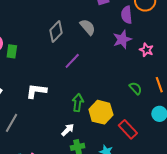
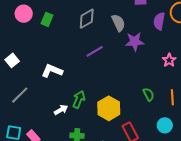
purple star: (122, 39) -> (135, 42), moved
green rectangle: (12, 51) -> (47, 19), moved
green arrow: (78, 103) -> (79, 99), moved
white arrow: (68, 130) -> (61, 110), moved

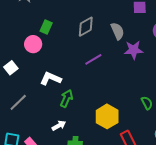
pink circle: (24, 14) -> (33, 44), moved
green arrow: (79, 99) -> (67, 98), moved
white arrow: (61, 110) -> (59, 126), moved

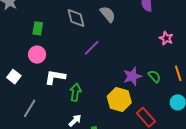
gray diamond: (86, 27) -> (76, 18), turned -60
pink circle: (33, 44) -> (37, 55), moved
purple star: (134, 50) -> (132, 76), moved

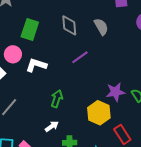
green rectangle: (38, 28) -> (30, 29), size x1.5
pink circle: (37, 55) -> (13, 54), moved
white L-shape: (55, 77) -> (36, 65), moved

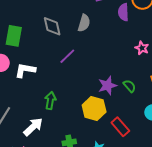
gray semicircle: (101, 27) -> (84, 23), turned 54
white arrow: (52, 126) -> (33, 127), moved, size x1.5

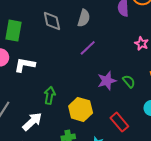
purple line: (67, 56) -> (88, 48), moved
yellow hexagon: (94, 108) -> (81, 109), moved

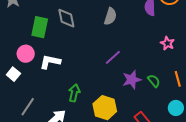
gray diamond: (52, 21) -> (66, 18), moved
purple line: (88, 48) -> (113, 57), moved

